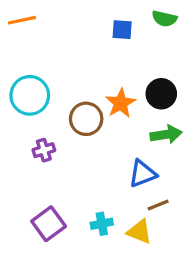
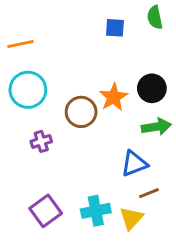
green semicircle: (164, 19) -> (155, 17), turned 65
orange line: (22, 20) -> (21, 44), moved
cyan cross: (102, 224) -> (96, 211), size x1.4
yellow triangle: (139, 232) -> (131, 218), turned 50

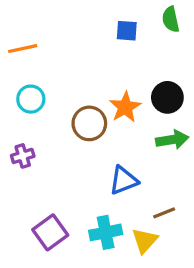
cyan circle: (28, 90) -> (31, 99), size x0.7
purple cross: (41, 141) -> (23, 156), moved
blue triangle: (134, 164) -> (123, 180), moved

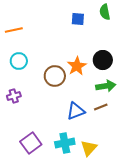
brown line: (164, 213) -> (101, 107), moved

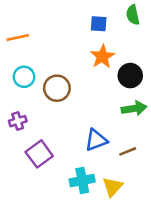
orange star: (77, 66) -> (102, 57), moved
brown circle: (55, 76) -> (57, 88), moved
brown line: (101, 107) -> (128, 151), moved
purple square: (31, 143) -> (39, 154), moved

